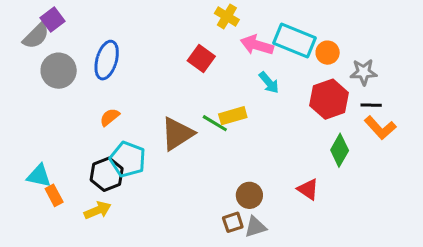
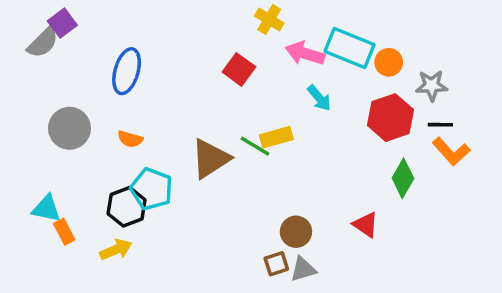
gray circle: (59, 71) -> (69, 128), moved
orange semicircle: (110, 117) -> (130, 139), turned -125

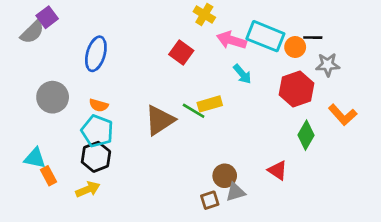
black line: (440, 125) -> (313, 38), moved
cyan pentagon: (152, 189) -> (97, 131), moved
gray triangle: (303, 269) -> (236, 192), moved

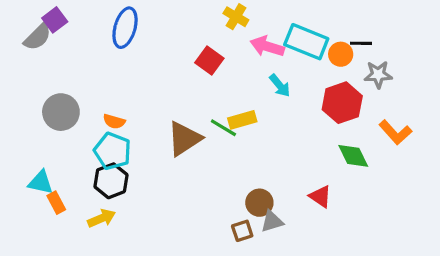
blue ellipse: (96, 54) -> (125, 28), moved
green diamond: (306, 135) -> (353, 156), turned -56

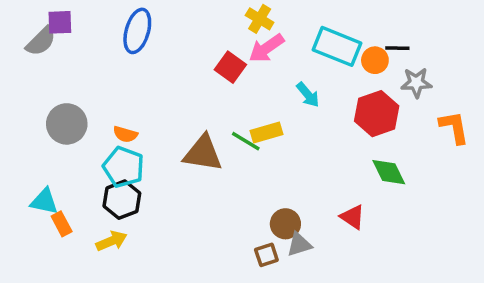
purple square: (55, 20) -> (60, 22), turned 35
pink arrow: (267, 46) -> (266, 48), moved, turned -52
orange L-shape: (395, 132) -> (454, 127), moved, turned -148
brown triangle: (184, 139) -> (203, 153), turned 42

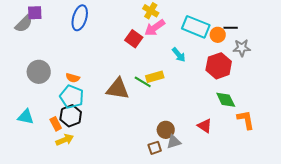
orange L-shape: (454, 127) -> (246, 120), moved
orange rectangle: (62, 224) -> (56, 124), moved

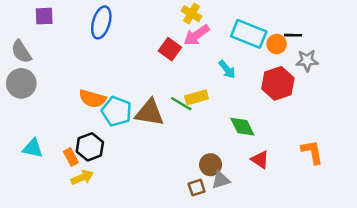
gray semicircle: (24, 24) -> (21, 52), moved, turned 102
gray circle: (39, 72) -> (21, 83), moved
orange semicircle: (73, 78) -> (92, 99), size x1.5
cyan pentagon: (72, 97) -> (117, 111), moved
green diamond: (226, 100) -> (242, 127), moved

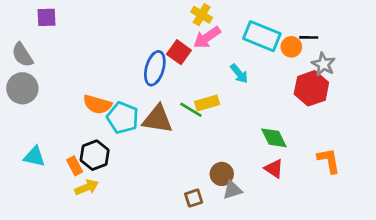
blue ellipse: (101, 22) -> (155, 68), moved
gray star: (307, 61) -> (323, 64), turned 30
red hexagon: (278, 83) -> (311, 88), moved
green diamond: (242, 127) -> (274, 138), moved
brown square: (197, 188) -> (194, 198), moved

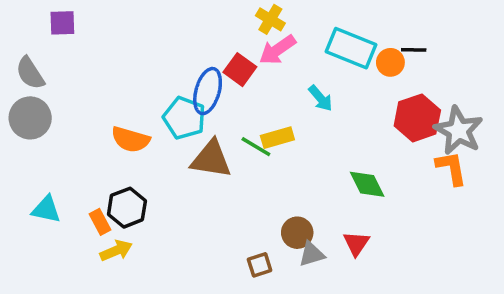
gray star: (323, 64) -> (459, 130), moved, size x1.5
cyan pentagon: (123, 118) -> (184, 118), moved
orange L-shape: (329, 161) -> (451, 168), moved
red triangle: (274, 169) -> (356, 243), moved, turned 30

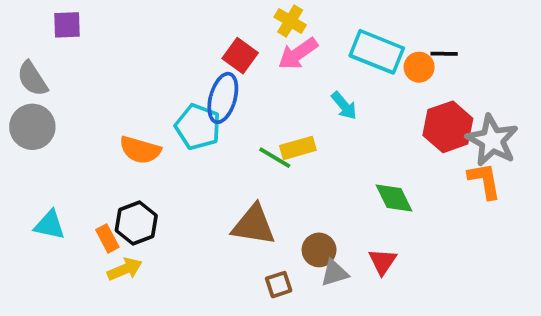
red square: (240, 70) -> (240, 56), moved
brown triangle: (211, 159) -> (254, 225), moved

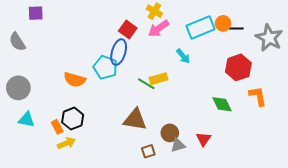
cyan rectangle: (377, 52) -> (201, 27), turned -44
orange circle: (419, 67) -> (223, 23), moved
gray circle: (32, 127) -> (18, 88), moved
gray star: (492, 140) -> (269, 38), moved
green diamond: (394, 198) -> (222, 104), moved

